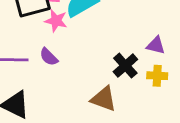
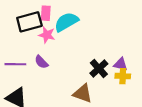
purple triangle: (156, 45) -> (121, 64), moved

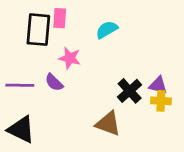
black rectangle: (29, 22) -> (38, 30), turned -70
cyan semicircle: (66, 22) -> (107, 30), moved, size x0.7
pink star: (47, 35) -> (70, 58), moved

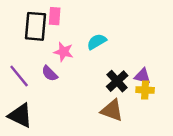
cyan semicircle: (107, 30) -> (97, 42), moved
purple line: (20, 85) -> (19, 76), turned 50
brown triangle: (108, 124) -> (112, 110), moved

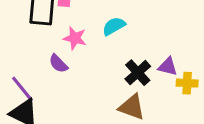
purple line: (19, 76) -> (22, 89), moved
yellow cross: (145, 90) -> (187, 83), moved

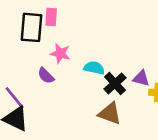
cyan semicircle: (114, 26) -> (94, 68), moved, turned 42

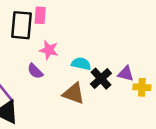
brown triangle: (110, 113) -> (74, 93), moved

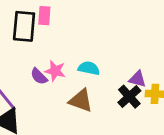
pink star: (49, 50) -> (55, 71), moved
black cross: (101, 79) -> (129, 97), moved

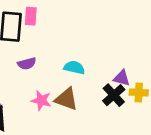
pink star: (55, 71) -> (41, 100), moved
purple semicircle: (39, 76) -> (27, 64), moved, turned -60

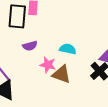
pink star: (41, 100) -> (48, 65), moved

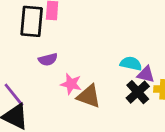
cyan semicircle: (68, 49) -> (131, 64), moved

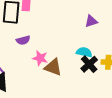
cyan semicircle: (131, 64) -> (84, 52), moved
purple triangle: (146, 74) -> (91, 21), moved, turned -32

